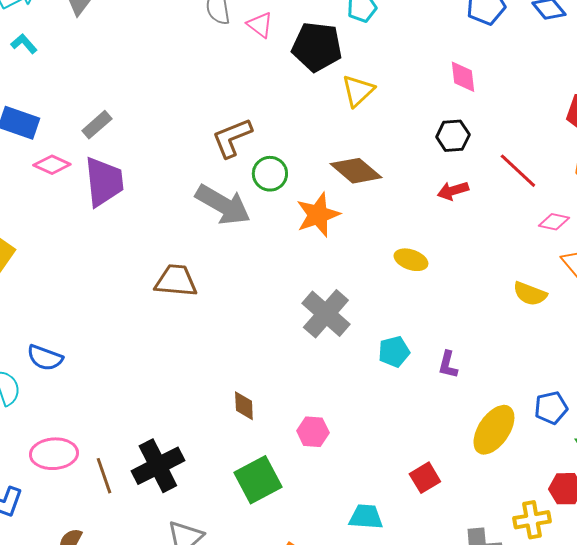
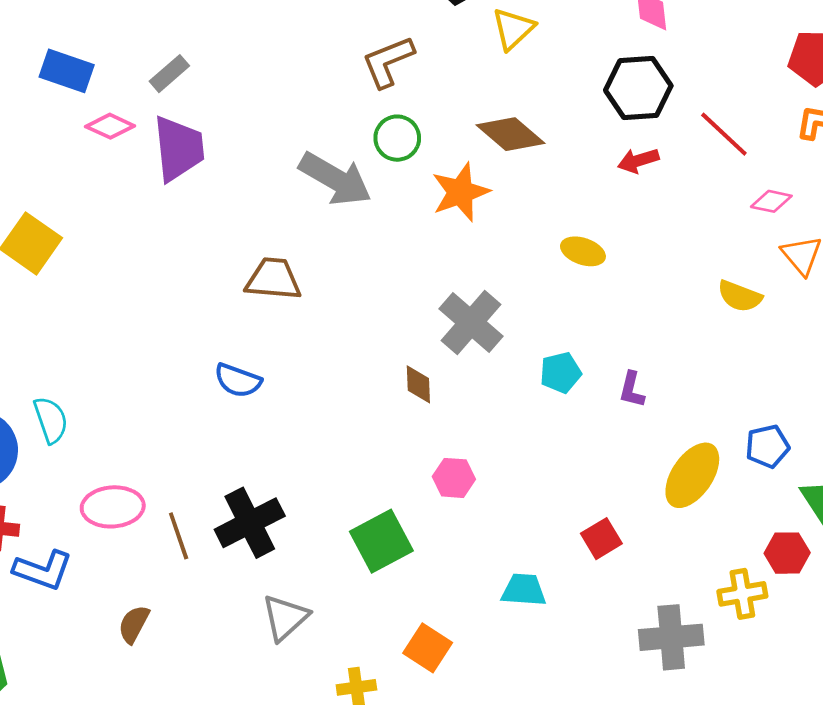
black hexagon: (453, 136) -> (638, 88), size x1.5
brown L-shape: (232, 138) -> (388, 62), moved
blue semicircle: (45, 358) -> (238, 380), moved
brown diamond: (244, 406) -> (418, 384), moved

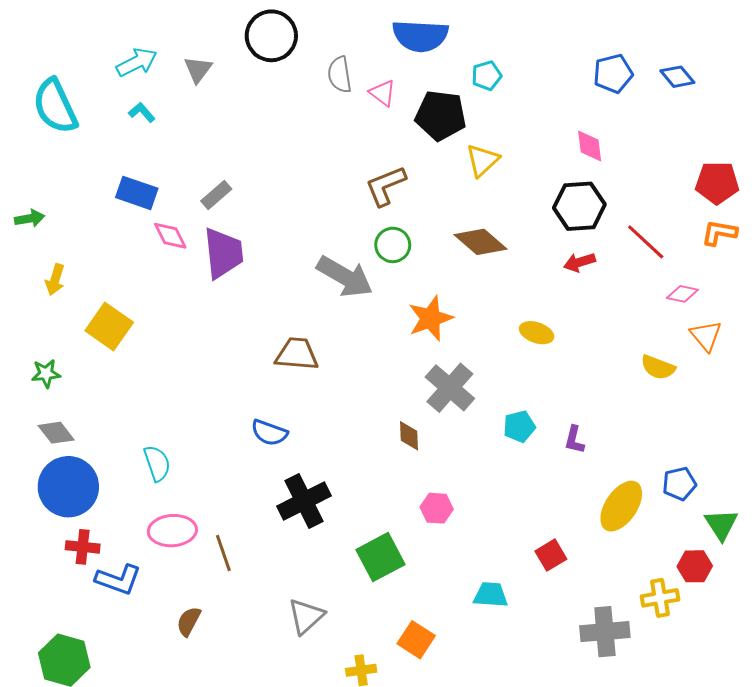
pink diamond: (110, 126) -> (170, 236), turned 39
orange star: (460, 192) -> (430, 318), moved
cyan semicircle: (51, 420) -> (157, 463), moved
black cross: (250, 523) -> (304, 501), moved

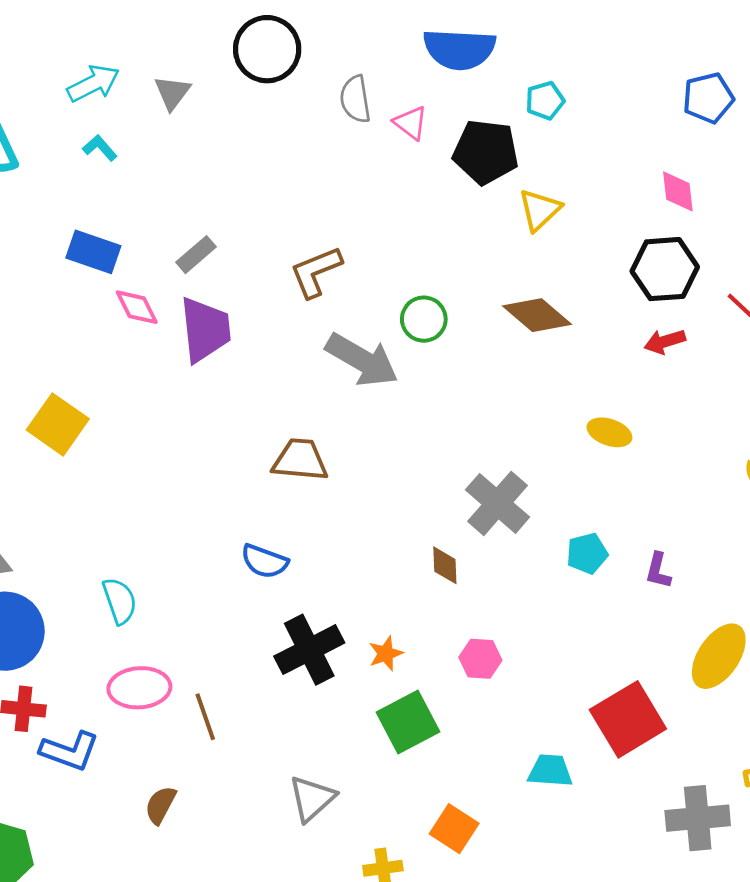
brown L-shape: (386, 186) -> (316, 272), moved
orange star: (430, 318) -> (386, 654), moved, size x0.6
red square: (551, 555) -> (628, 719), size x1.8

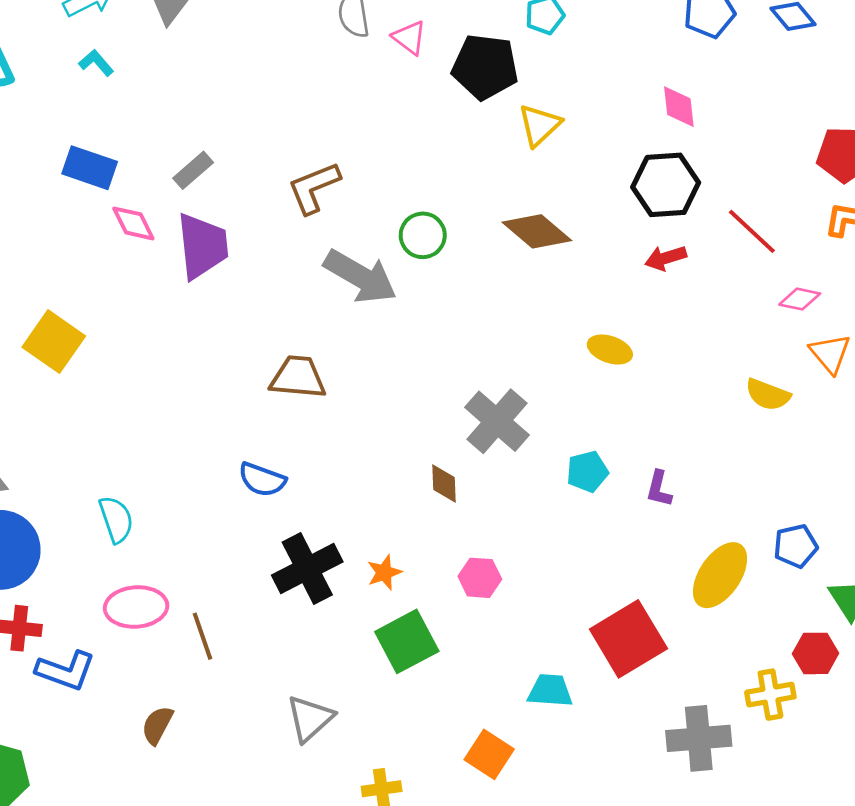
orange square: (454, 829) -> (489, 754), moved

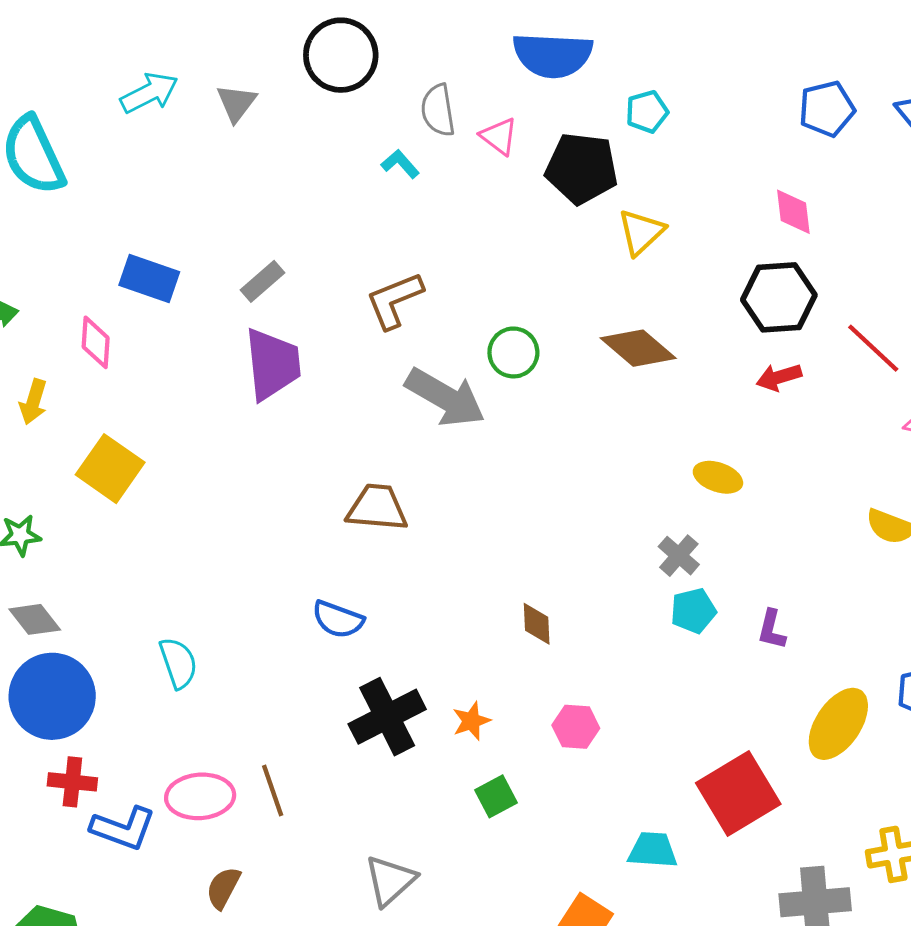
cyan L-shape: (96, 63) -> (400, 164), moved
pink diamond: (133, 223) -> (96, 342), moved, turned 30
gray cross: (497, 421) -> (679, 556), moved, size x0.6
pink ellipse: (136, 607) -> (200, 796), moved
green square: (407, 641) -> (496, 796), size x0.6

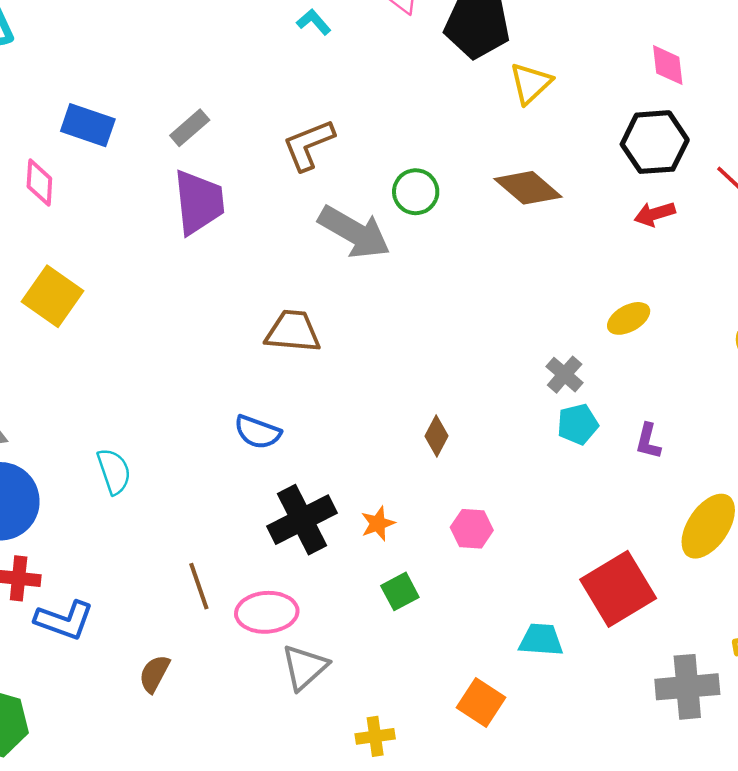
yellow ellipse: (718, 477) -> (629, 318), moved, turned -48
brown diamond: (537, 624) -> (437, 436), turned 30
pink ellipse: (200, 796) -> (267, 612), moved

